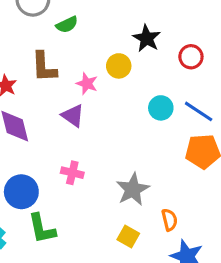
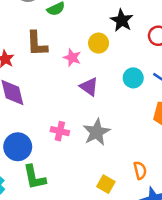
purple triangle: (73, 116) -> (89, 87), moved
gray star: (133, 189) -> (97, 132), moved

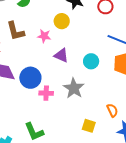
cyan circle: (133, 78) -> (91, 61), moved
blue circle: (18, 147) -> (30, 78), moved

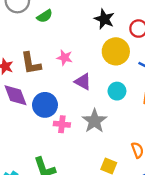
yellow circle: (62, 21) -> (116, 51), moved, size x1.5
brown L-shape: (15, 31) -> (31, 63), moved

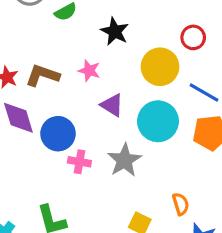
black star: (104, 19) -> (115, 31), moved
brown L-shape: (31, 63) -> (42, 75), turned 115
cyan circle: (117, 91) -> (158, 121), size x1.6

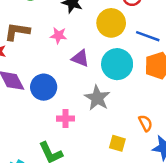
brown L-shape: (42, 75) -> (17, 32), moved
pink cross: (79, 162) -> (66, 119), moved

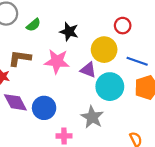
pink star: (58, 35) -> (57, 61), size x1.6
purple triangle: (80, 58) -> (88, 70), moved

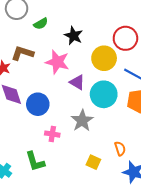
red circle: (123, 26) -> (125, 38), size x1.5
purple triangle: (88, 70) -> (77, 82), moved

